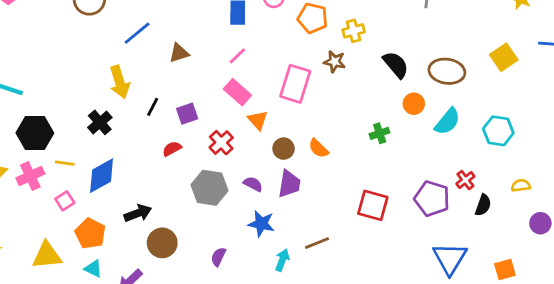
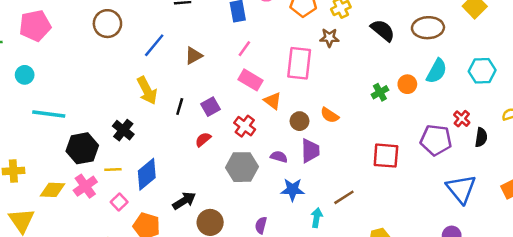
orange circle: (414, 104) -> (407, 84), moved
black cross: (100, 122) -> (123, 130), moved

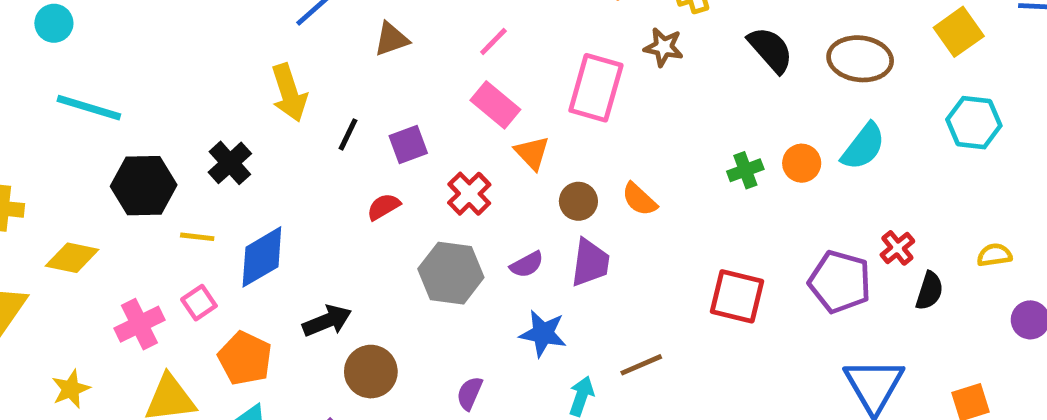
cyan hexagon: (482, 71) -> (974, 123), moved
purple semicircle: (279, 157) -> (527, 265), turned 126
pink cross: (85, 186) -> (139, 324), moved

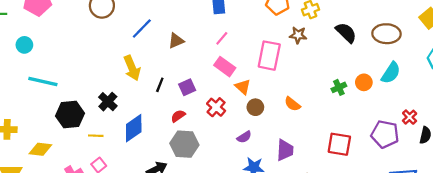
brown circle: (578, 201) -> (255, 107), moved
blue diamond: (262, 257) -> (134, 128), moved
purple trapezoid: (590, 263) -> (285, 150), moved
gray hexagon: (451, 273) -> (184, 144), moved

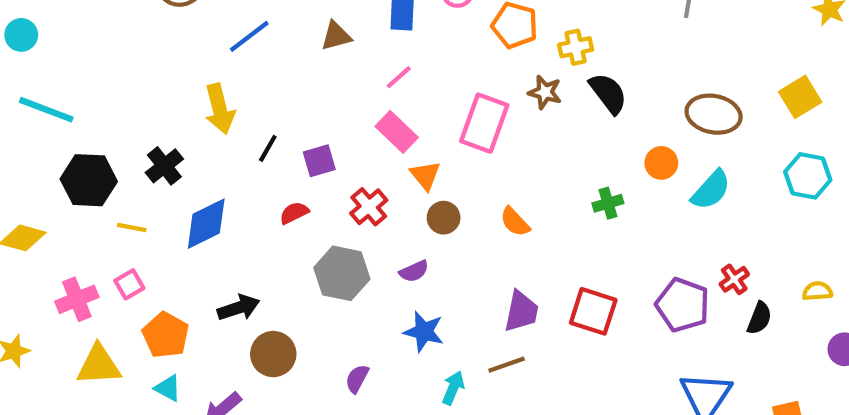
black semicircle: (346, 33) -> (608, 93), moved
brown triangle: (176, 41) -> (336, 36), moved
orange circle: (364, 82) -> (661, 163), moved
gray hexagon: (184, 144) -> (342, 273), moved
purple trapezoid: (285, 150) -> (521, 311), moved

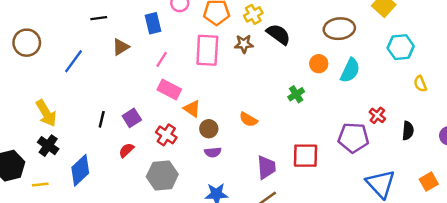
yellow arrow: (220, 109) -> (46, 113), moved
pink rectangle: (484, 123) -> (207, 50), moved
purple semicircle: (414, 271) -> (213, 152), moved, turned 35
yellow semicircle: (817, 291) -> (420, 84), moved, turned -91
black semicircle: (759, 318) -> (408, 131), moved

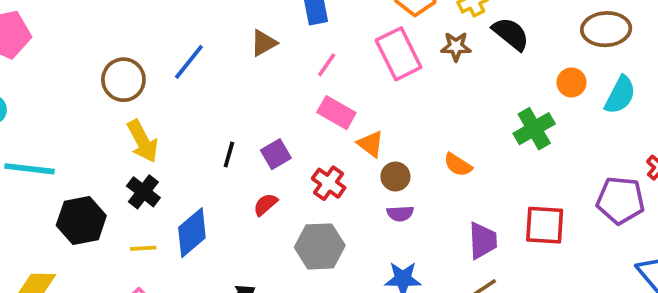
brown circle: (27, 43) -> (123, 80), moved
pink rectangle: (207, 50) -> (399, 54), turned -32
green cross: (296, 94) -> (534, 129), size x1.5
yellow line: (40, 184) -> (143, 248), moved

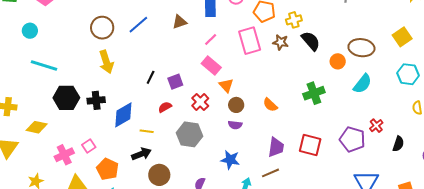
orange circle: (572, 82) -> (338, 61), moved
black cross: (143, 192) -> (96, 100), moved, turned 36
yellow line: (143, 248) -> (147, 131), moved

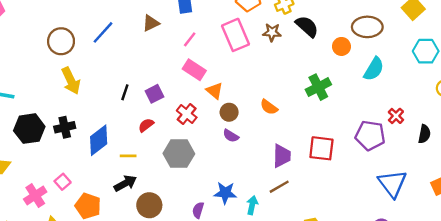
purple semicircle: (235, 125) -> (231, 136), turned 32
blue star: (230, 160) -> (225, 193), moved

